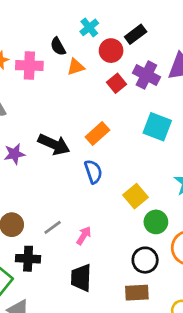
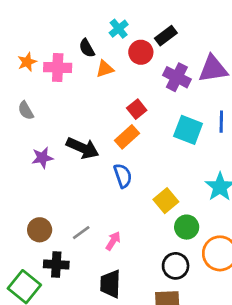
red square: (116, 83) -> (137, 109), moved

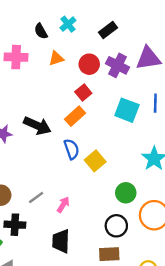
black semicircle: (87, 48) -> (41, 31), moved
red circle: (141, 52) -> (89, 64), moved
yellow square: (166, 201) -> (95, 161), moved

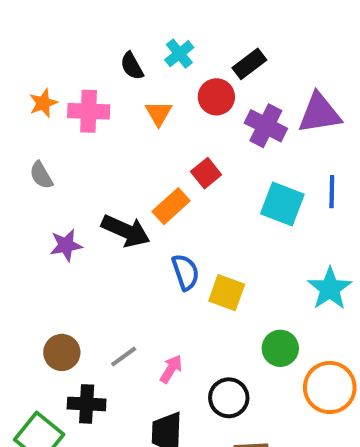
orange triangle: (56, 58) -> (159, 113), turned -42
red circle: (89, 64) -> (216, 97), moved
orange rectangle: (75, 116) -> (171, 206), moved
yellow square: (95, 161) -> (227, 293), turned -30
black circle: (116, 226) -> (229, 398), moved

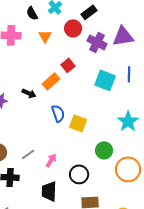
black arrow: (126, 231) -> (29, 93), size x0.6

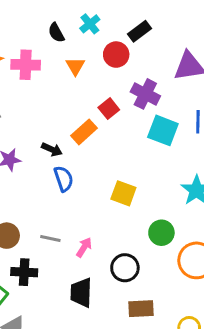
purple cross: (97, 42) -> (145, 94), moved
blue semicircle: (58, 113) -> (64, 179), moved
gray line: (28, 154) -> (50, 239), turned 48

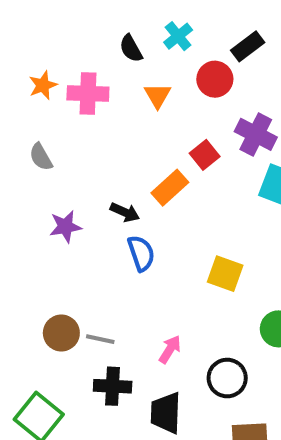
gray line: (50, 239) -> (100, 339), moved
black cross: (24, 272) -> (113, 386), moved

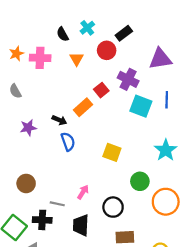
gray line: (100, 339) -> (57, 204), moved
black cross: (113, 386) -> (42, 220), moved

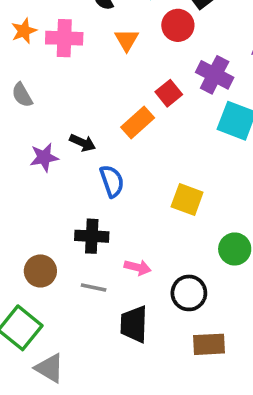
black arrow: (59, 120) -> (83, 143), moved
brown circle: (26, 183) -> (40, 271), moved
pink arrow: (83, 192) -> (138, 267), turned 72
black cross: (42, 220) -> (92, 236), moved

